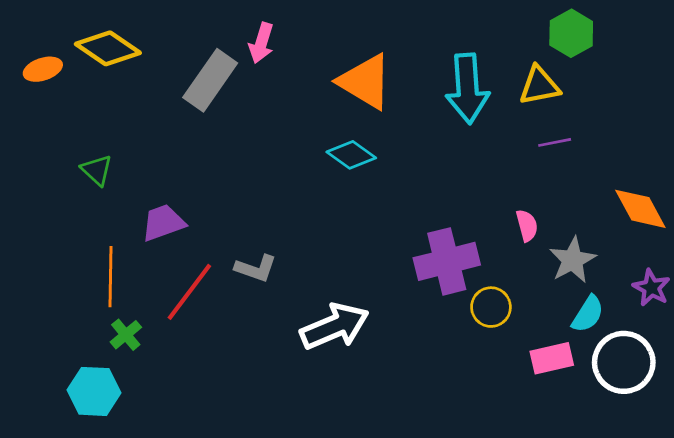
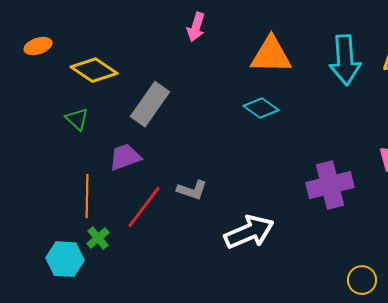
yellow diamond: (108, 48) -> (94, 70), moved
gray rectangle: (210, 80) -> (150, 104), moved
orange triangle: (365, 82) -> (271, 55), turned -30
yellow circle: (491, 307) -> (362, 280), moved
cyan hexagon: (94, 391) -> (65, 259), moved

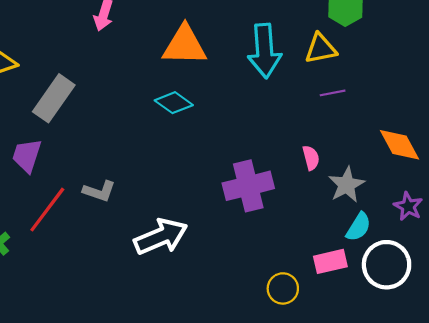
purple trapezoid: (125, 157) -> (27, 156), turned -52

